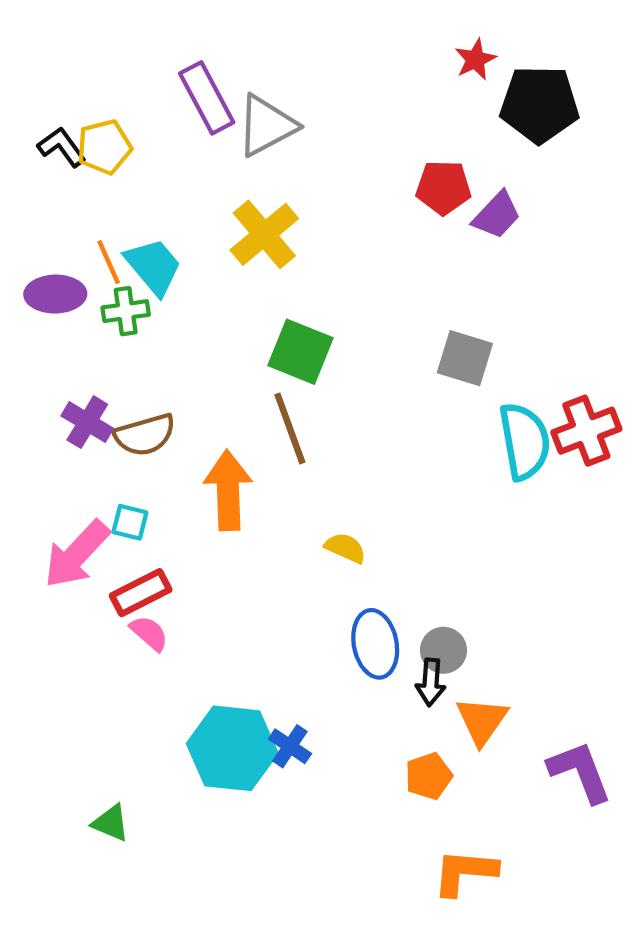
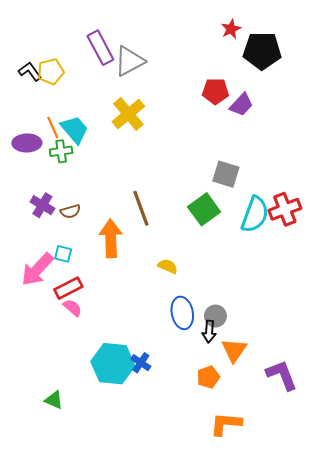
green square: (301, 352) -> (204, 209), moved, turned 32
brown semicircle: (145, 435) -> (70, 211), size x0.7
cyan semicircle: (524, 441) -> (255, 214), turned 30

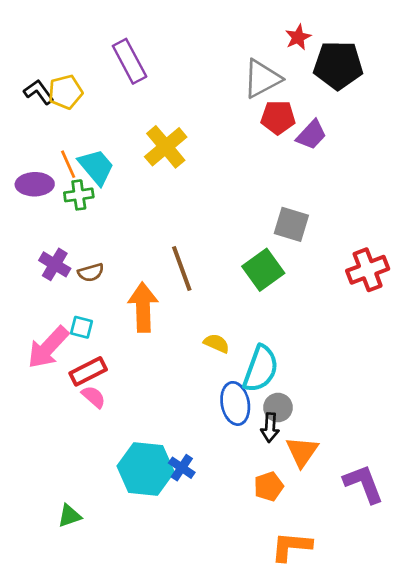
gray triangle: (129, 61) -> (262, 79), moved
cyan semicircle: (255, 214) -> (261, 369), moved
green triangle: (54, 400) -> (69, 516), turned -42

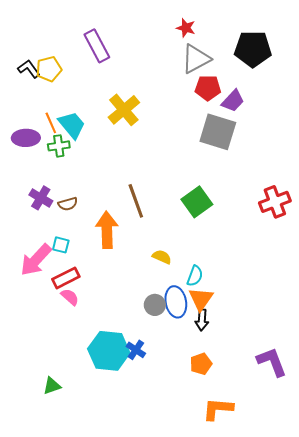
red star: (298, 37) -> (186, 28), moved, turned -30
gray square: (291, 224) -> (218, 132), moved, size x1.4
cyan semicircle: (261, 369) -> (195, 276), size x0.6
gray circle: (278, 407) -> (155, 305), moved
orange triangle: (302, 452) -> (201, 299), moved

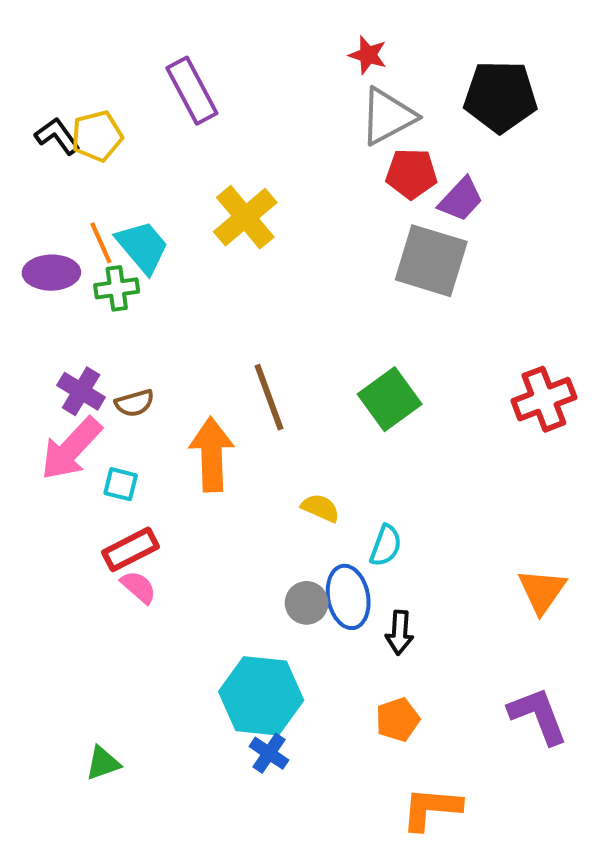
pink arrow: (36, 260) -> (71, 449), moved
orange triangle: (201, 299) -> (542, 591), moved
blue cross: (136, 350) -> (269, 753), moved
cyan hexagon: (109, 351) -> (261, 696), moved

